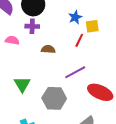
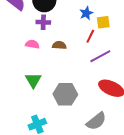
pink semicircle: (12, 40) -> (32, 44), moved
purple line: (75, 72) -> (100, 56), moved

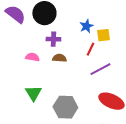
purple cross: (43, 22) -> (53, 39), moved

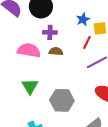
pink semicircle: (32, 57) -> (29, 50), size x1.6

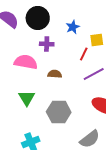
blue star: (83, 19) -> (73, 27), moved
brown semicircle: (56, 51) -> (55, 74), moved

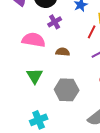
purple cross: (47, 44) -> (55, 22), turned -32

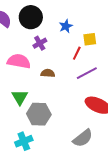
gray hexagon: (67, 90) -> (39, 114), moved

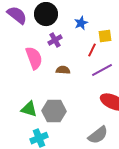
pink semicircle: (19, 61) -> (34, 58), turned 60
green triangle: (20, 97) -> (29, 109), moved, turned -42

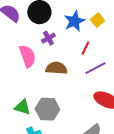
blue star: (81, 23) -> (74, 21), size x1.5
yellow square: (105, 36) -> (97, 20), moved, turned -32
brown semicircle: (63, 70) -> (56, 68), size x1.5

